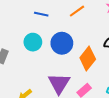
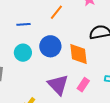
orange diamond: (88, 59) -> (78, 54), turned -30

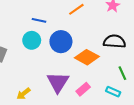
blue line: (24, 24) -> (39, 20), moved
orange diamond: (78, 54) -> (87, 57), turned -70

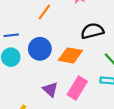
purple triangle: (58, 82) -> (50, 89), size x0.7
pink rectangle: (83, 89) -> (77, 88), size x1.5

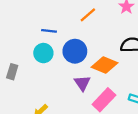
purple triangle: (50, 89) -> (82, 83), moved

